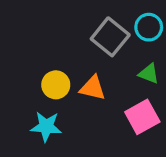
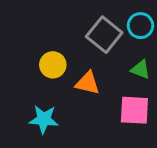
yellow circle: (56, 85) -> (53, 65), moved
pink square: (142, 117) -> (134, 110), turned 32

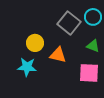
cyan star: (44, 119) -> (27, 67), moved

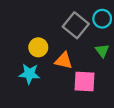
green triangle: (93, 46) -> (102, 51), turned 32
pink square: (89, 73) -> (85, 82), moved

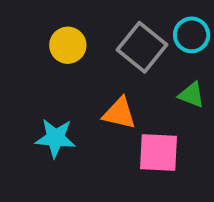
yellow circle: (38, 47) -> (68, 45), moved
green triangle: (102, 51) -> (192, 95), turned -32

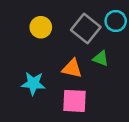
green triangle: (192, 95) -> (101, 58), moved
pink square: (159, 152) -> (74, 101), moved

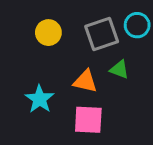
gray square: (86, 28) -> (102, 34), turned 32
cyan star: (33, 83) -> (40, 99), turned 30

